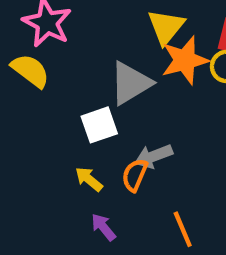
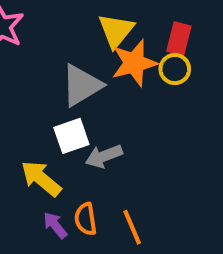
white square: (99, 125) -> (71, 136), moved
orange semicircle: (135, 175) -> (86, 219), moved, turned -32
yellow arrow: (89, 179) -> (41, 179), size x1.5

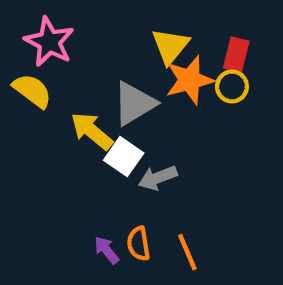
white square: (71, 136) -> (124, 157), turned -36
yellow arrow: (41, 179) -> (92, 131), moved

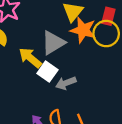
orange star: (189, 80) -> (83, 30), turned 30
yellow circle: (232, 86) -> (106, 34), size x1.5

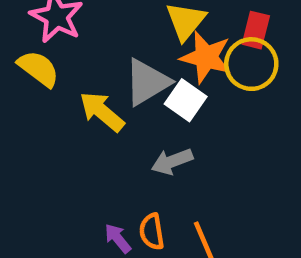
white square: (47, 72) -> (186, 100), moved

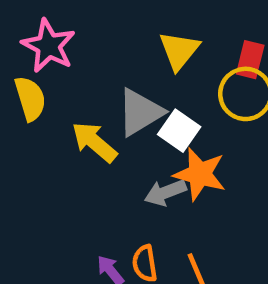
orange star: (206, 57) -> (200, 174), moved
yellow semicircle: (38, 69) -> (30, 99), turned 36

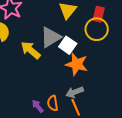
gray arrow: (165, 192) -> (75, 92), moved

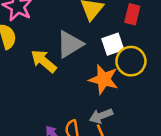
yellow circle: (97, 29) -> (131, 61), moved
white square: (68, 45) -> (113, 44), moved, turned 36

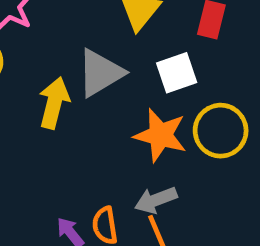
yellow arrow: (44, 61) -> (54, 103), turned 64
yellow circle: (131, 61) -> (221, 131), moved

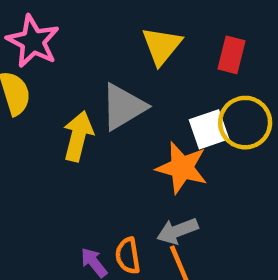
white square: (177, 73) -> (209, 129), moved
yellow circle: (221, 131) -> (245, 123), moved

